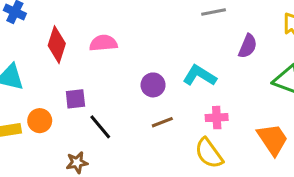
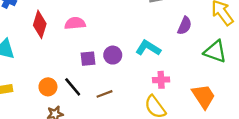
purple square: (75, 99) -> (88, 59), moved
orange circle: (40, 121) -> (48, 87), moved
brown line: (162, 122) -> (105, 94), moved

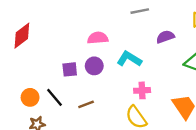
pink semicircle: (75, 23) -> (98, 38), moved
red diamond: (40, 24) -> (22, 36), turned 36
purple semicircle: (185, 26) -> (165, 37), turned -132

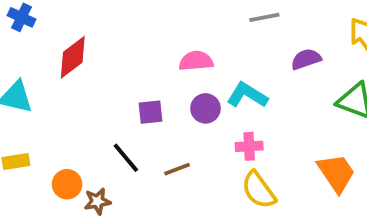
purple circle: (94, 66) -> (205, 108), moved
pink cross: (142, 90) -> (249, 146), moved
orange circle: (30, 97) -> (67, 184), moved

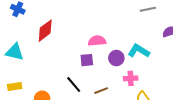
pink semicircle: (196, 61) -> (97, 41), moved
pink cross: (249, 146) -> (131, 78), moved

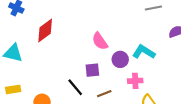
pink semicircle: (97, 41) -> (100, 41), turned -120
purple square: (87, 60) -> (92, 70), moved

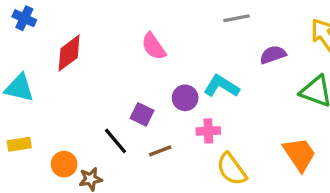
pink semicircle: (100, 41) -> (154, 46), moved
purple square: (92, 70) -> (142, 114), turned 32

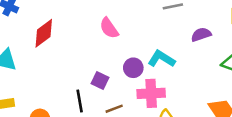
pink cross: (208, 131) -> (151, 93), size x1.5
black line: (115, 141) -> (80, 101), turned 30

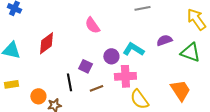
red diamond: (44, 33) -> (46, 43), moved
purple semicircle: (201, 35) -> (164, 40), moved

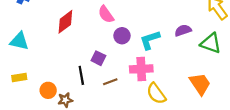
red diamond: (46, 43) -> (65, 22), moved
cyan L-shape: (133, 49) -> (150, 40), turned -50
purple circle: (111, 56) -> (122, 36), moved

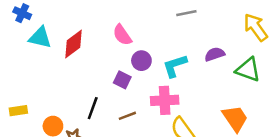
cyan triangle: (19, 41) -> (40, 38), moved
purple square: (98, 58) -> (122, 80), moved
black line: (81, 75) -> (93, 108), turned 30

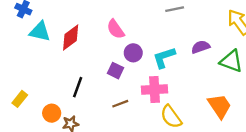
black line: (93, 108) -> (78, 87), moved
yellow rectangle: (18, 111) -> (20, 99), turned -42

